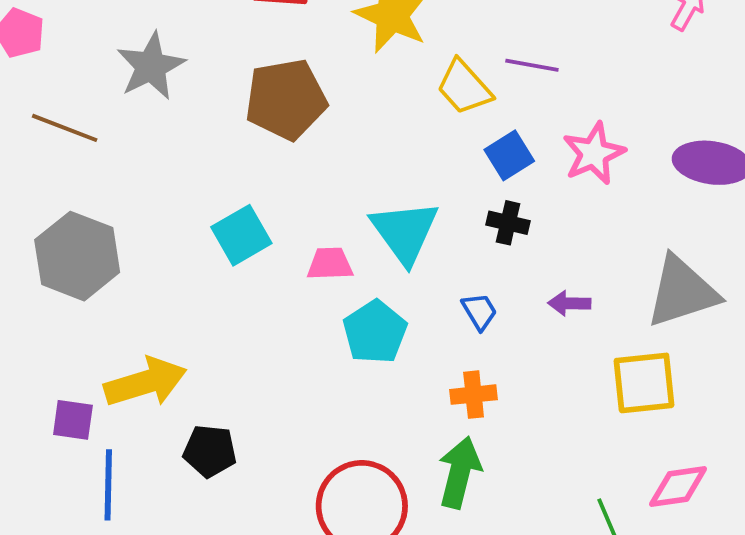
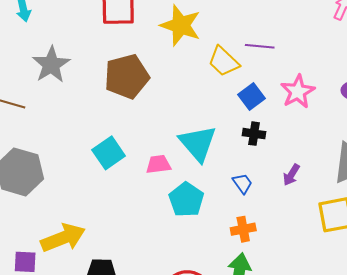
purple arrow: (569, 303) -> (291, 175), turned -55

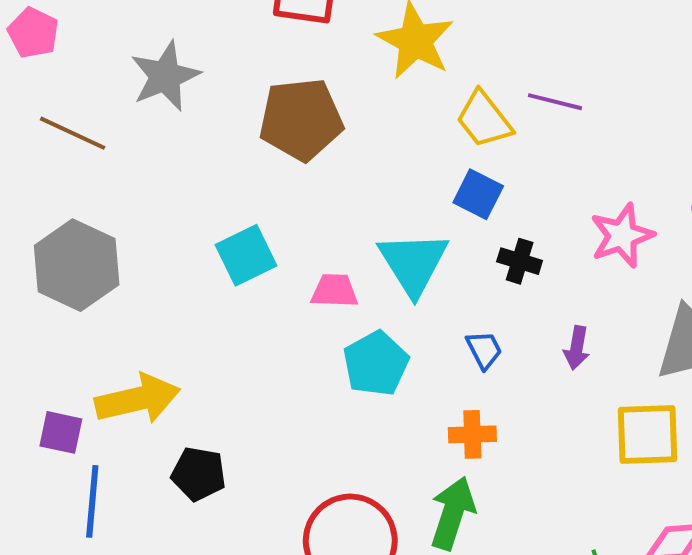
pink star: (298, 92) -> (622, 236), moved
blue square: (251, 97) -> (478, 194), moved, turned -35
purple arrow: (291, 175) -> (577, 348), turned -30

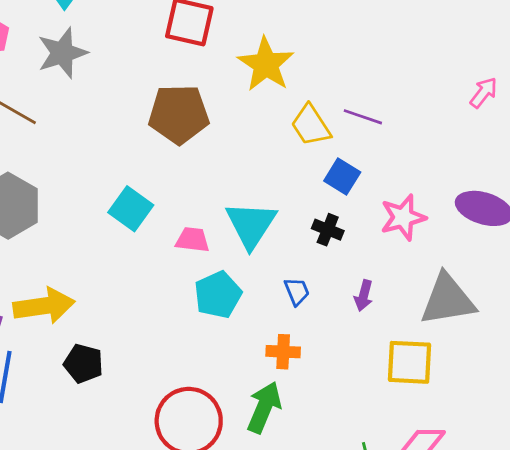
gray star: (165, 76) -> (62, 53), moved
blue square: (478, 194) -> (342, 177), moved
cyan square: (246, 255) -> (131, 209), turned -33

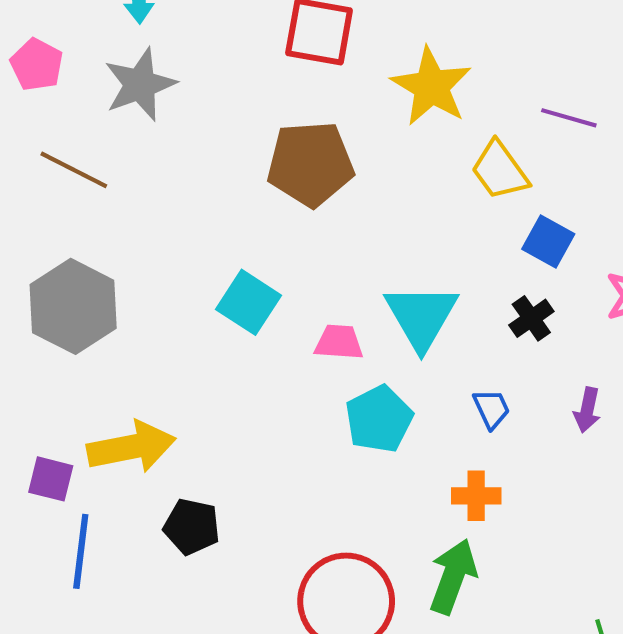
purple line: (363, 117) -> (569, 118), moved
black cross: (328, 230) -> (531, 318), turned 36

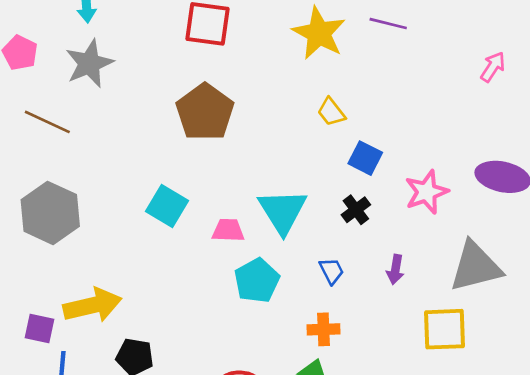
yellow star: (431, 87) -> (319, 33), moved
purple line: (569, 118) -> (388, 24), moved
brown pentagon: (310, 164) -> (205, 112), turned -30
yellow trapezoid: (500, 170) -> (331, 112), size x0.7

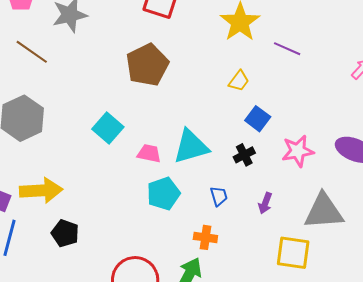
purple line: (388, 24) -> (287, 49), moved
yellow trapezoid: (331, 112) -> (239, 81), turned -115
cyan triangle: (283, 211) -> (191, 147), turned 36

